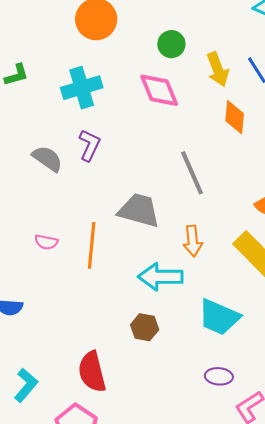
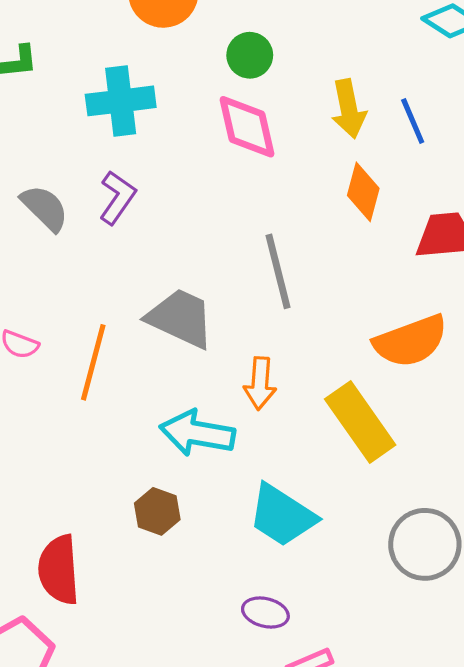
green circle: (171, 44) -> (250, 55), moved

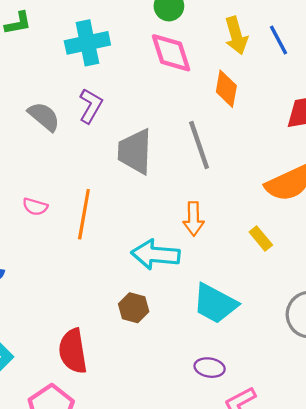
orange diamond: (363, 192) -> (226, 89), moved
gray trapezoid: (180, 318) -> (135, 151), moved, turned -108
yellow rectangle: (360, 422) -> (261, 239), size x0.5

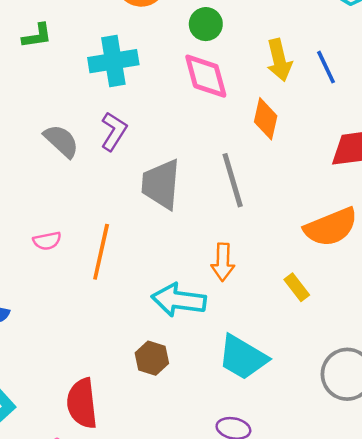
pink semicircle: (35, 207) -> (47, 241), turned -30

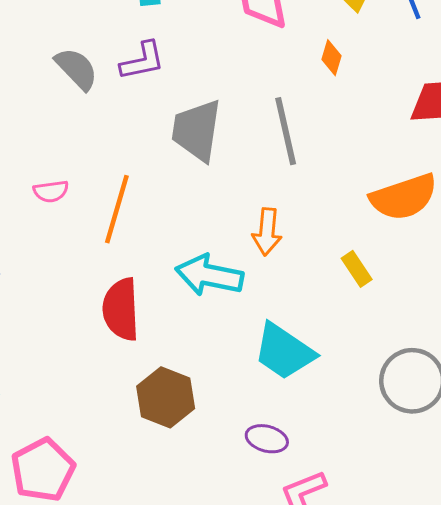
orange diamond: (266, 119) -> (332, 58), size x0.7
purple L-shape: (114, 131) -> (142, 61), turned 42
brown hexagon: (152, 358) -> (166, 397), moved, size x1.4
red semicircle: (82, 403) -> (121, 309), moved

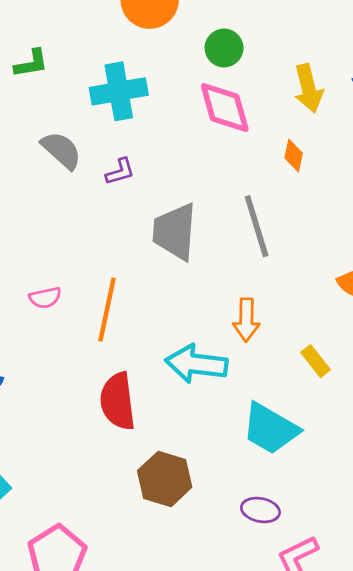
purple L-shape: (142, 61) -> (120, 172), size x0.7
gray semicircle: (77, 69) -> (61, 150), moved
yellow rectangle: (357, 269) -> (315, 361), moved

